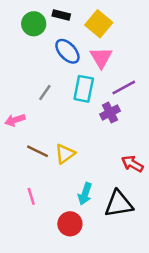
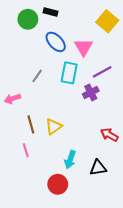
yellow square: (99, 24) -> (107, 21), moved
brown line: (37, 151) -> (31, 124), turned 48
pink line: (31, 196) -> (26, 150), moved
black triangle: (119, 204) -> (98, 168), size x0.7

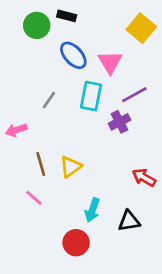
pink line: (26, 150) -> (34, 198), turned -32

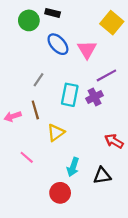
cyan rectangle: (91, 96) -> (70, 95), moved
pink arrow: (16, 130) -> (13, 116), moved
brown line: (41, 164) -> (35, 110), moved

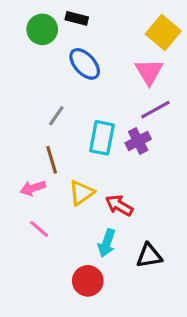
pink triangle: (87, 50) -> (149, 72), moved
pink arrow: (13, 116) -> (33, 188), moved
red arrow: (114, 141) -> (119, 205), moved

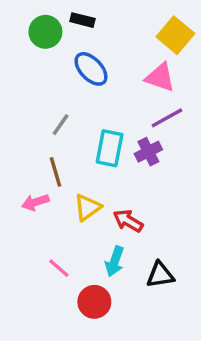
pink triangle: (149, 72) -> (160, 77), turned -40
pink line: (39, 229) -> (59, 268), moved

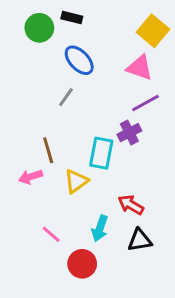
gray line: (61, 125) -> (66, 97), moved
cyan rectangle: (110, 148) -> (101, 153), moved
red arrow: (128, 221) -> (131, 205), moved

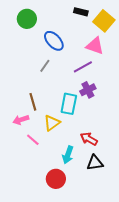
black rectangle: (72, 18) -> (81, 12), moved
purple line: (146, 103) -> (83, 67), moved
pink line: (51, 234) -> (33, 140), moved

